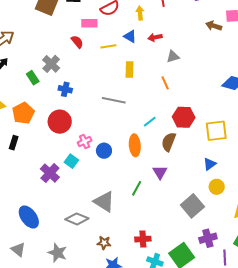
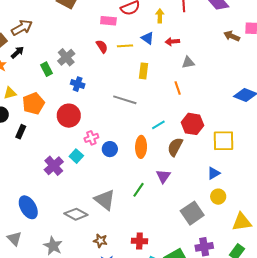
red semicircle: (77, 42) -> (102, 46), moved

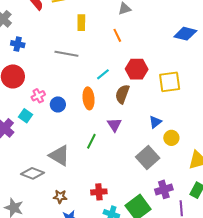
blue triangle: (214, 173) -> (155, 122), moved

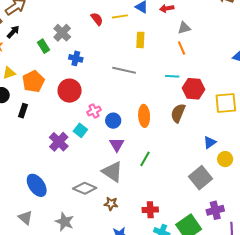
orange line: (117, 35) -> (182, 48), moved
cyan line: (103, 74) -> (172, 76), moved, turned 40
purple triangle: (114, 125) -> (117, 145), moved
brown star: (60, 197) -> (111, 204), moved

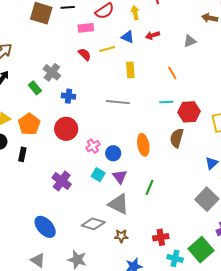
gray triangle: (184, 28) -> (190, 41), moved
cyan square: (80, 130) -> (98, 175), moved

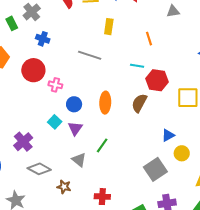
pink cross: (93, 146) -> (55, 85), moved, turned 32
purple cross: (62, 181) -> (23, 142), moved
gray triangle: (119, 204) -> (79, 160), moved, size x0.7

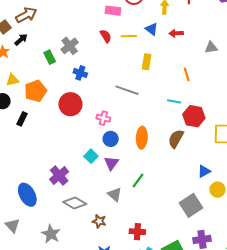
pink cross: (55, 85) -> (103, 118), moved

